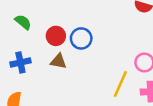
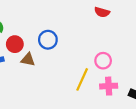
red circle: (56, 36) -> (15, 44), moved

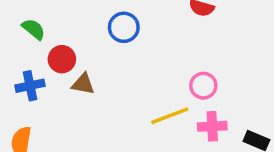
blue circle: (48, 40) -> (124, 27), moved
yellow line: (82, 79) -> (170, 116), turned 45

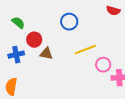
pink circle: (203, 86) -> (103, 65), moved
yellow line: (170, 116) -> (85, 50), moved

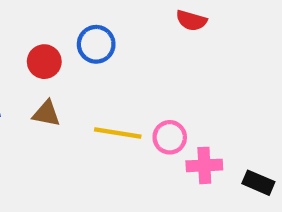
red circle: (34, 40) -> (44, 62), moved
yellow line: (85, 50) -> (118, 133), moved, turned 30

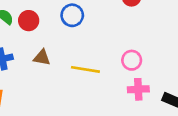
red circle: (44, 62) -> (29, 21), moved
pink circle: (170, 137) -> (132, 60), moved

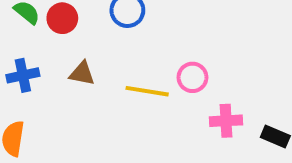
pink circle: (132, 60) -> (192, 77), moved

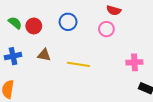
pink circle: (192, 77) -> (106, 29), moved
pink cross: (226, 121) -> (134, 62), moved

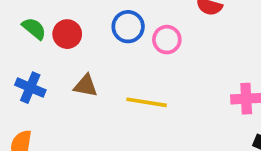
pink circle: (106, 29) -> (167, 40), moved
blue cross: (13, 56) -> (30, 88), turned 35

